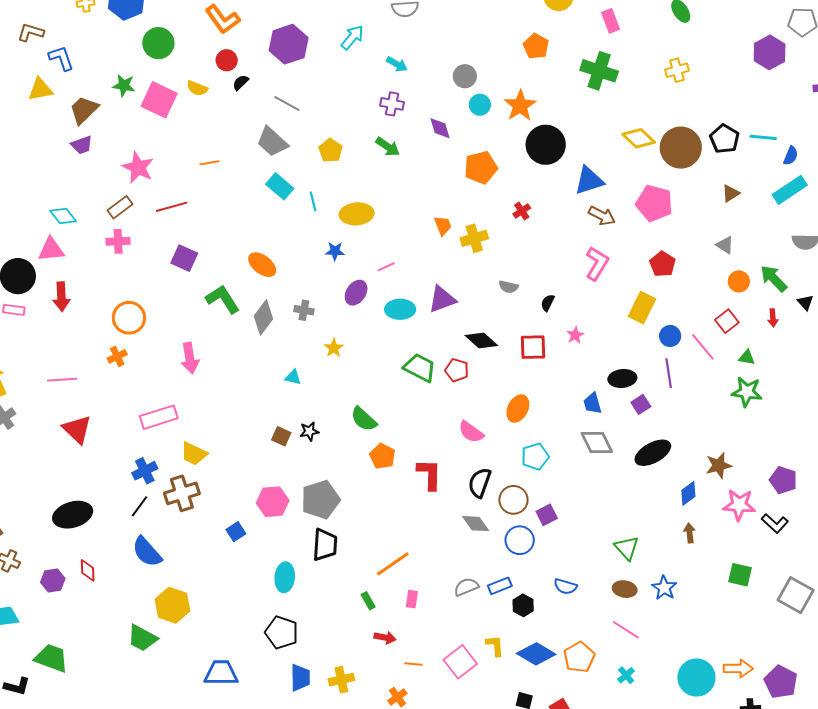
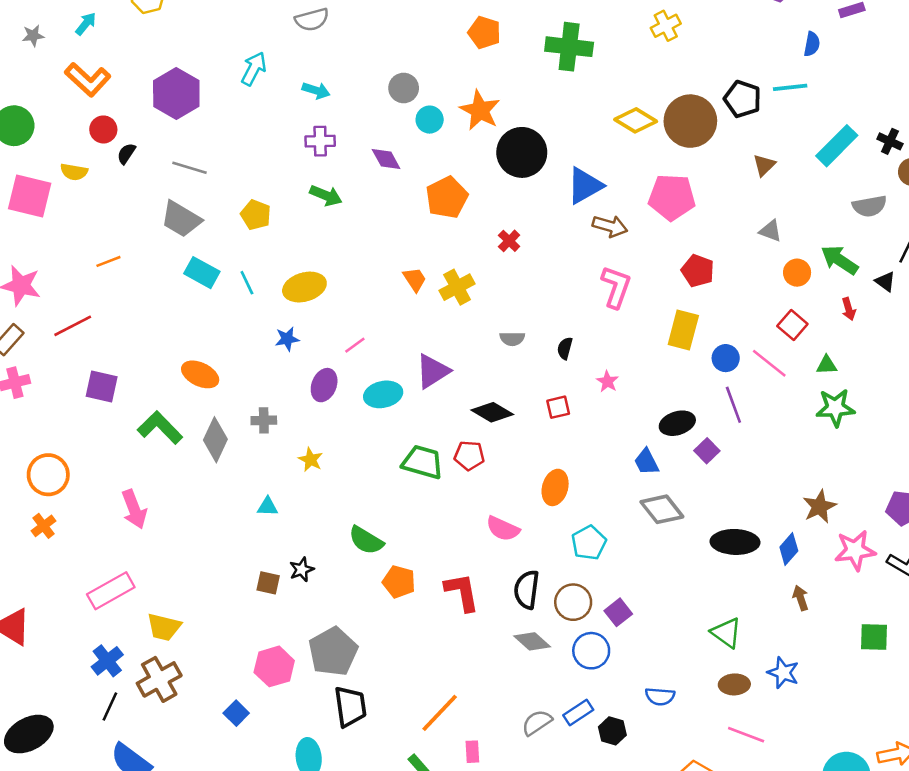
blue semicircle: (791, 156) -> (812, 44), moved
red square: (533, 347) -> (558, 407), size x0.7
black ellipse: (653, 453) -> (735, 542), moved, turned 42

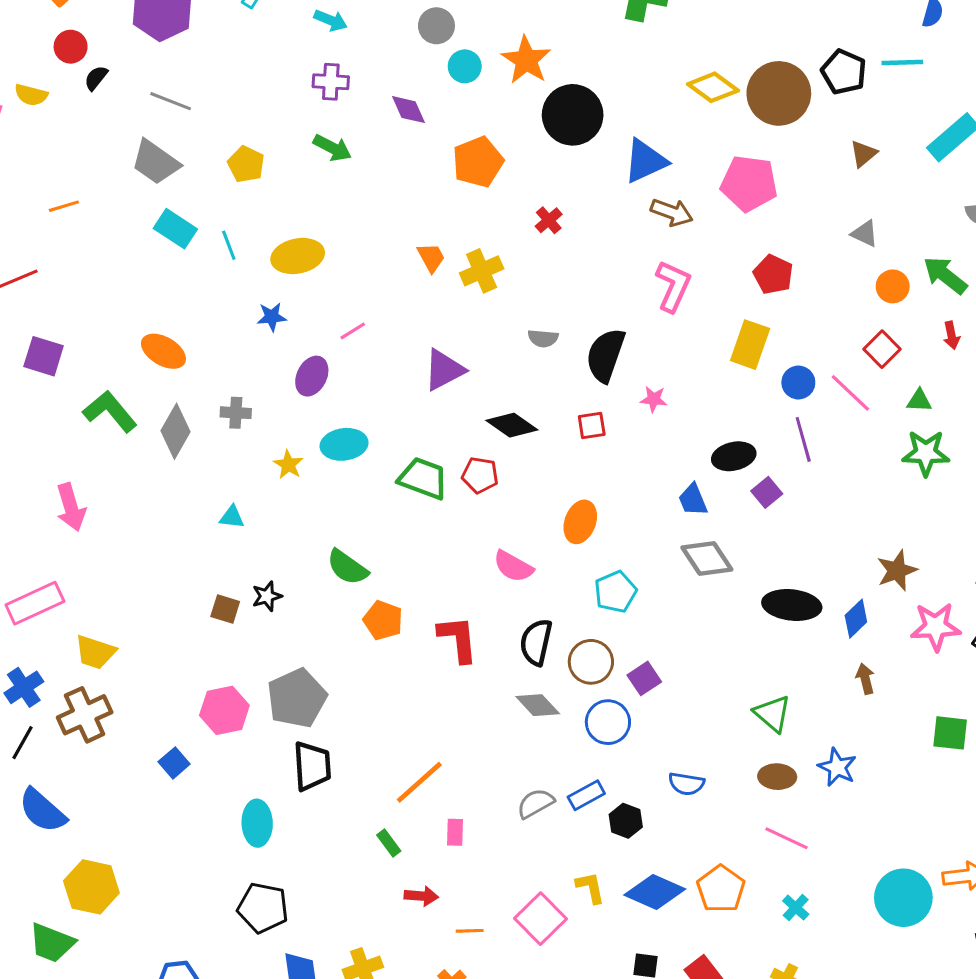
black semicircle: (565, 348) -> (606, 355), size x2.0
pink star: (607, 381) -> (654, 399), turned -30
cyan ellipse: (383, 394) -> (344, 444), moved

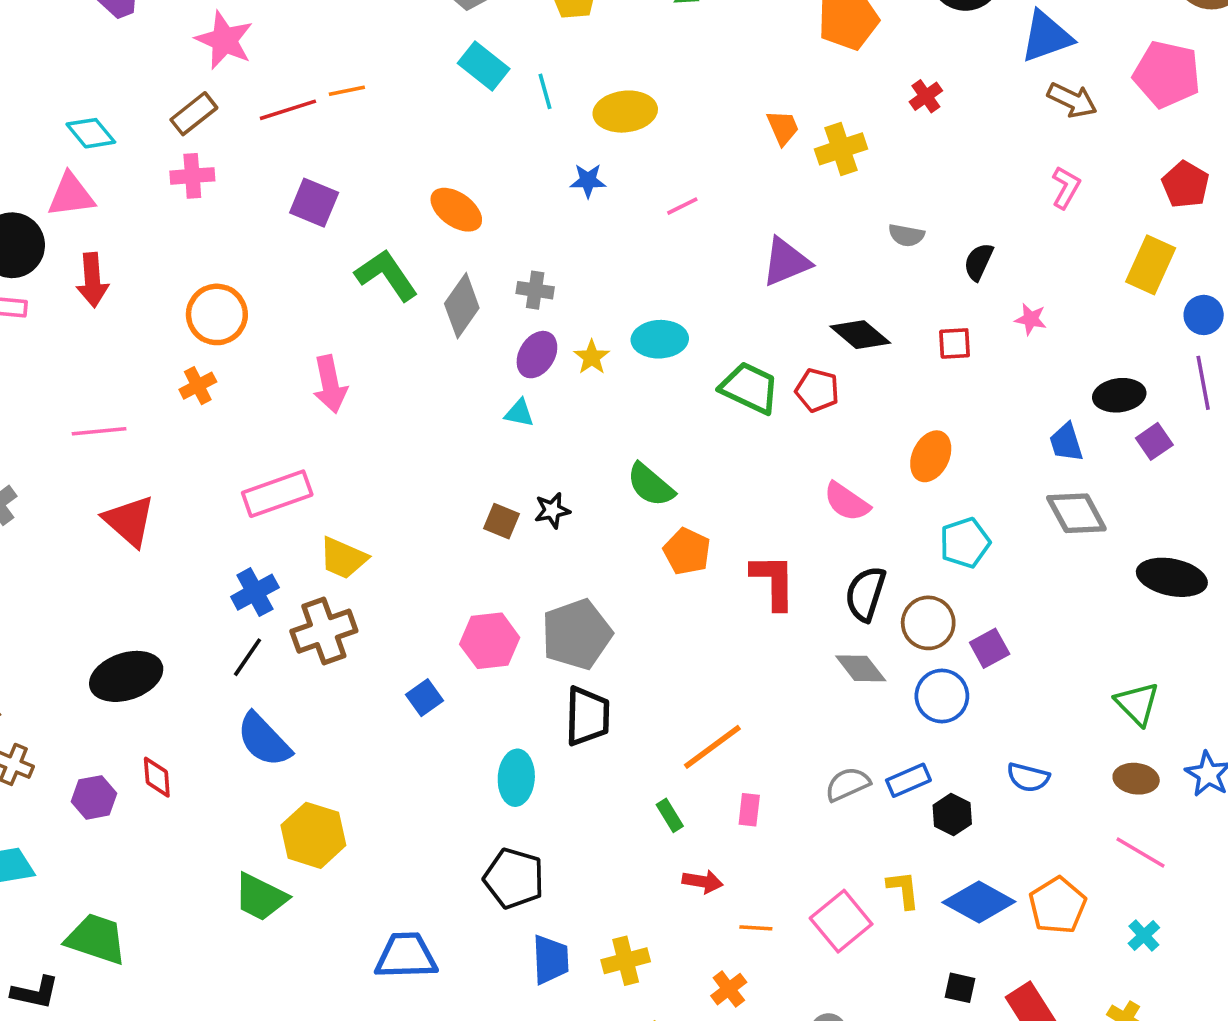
orange line: (64, 206) -> (347, 91), moved
pink L-shape: (673, 286) -> (1066, 187), size x0.7
black semicircle: (606, 355) -> (979, 262), size x0.6
purple ellipse: (312, 376) -> (537, 355), moved

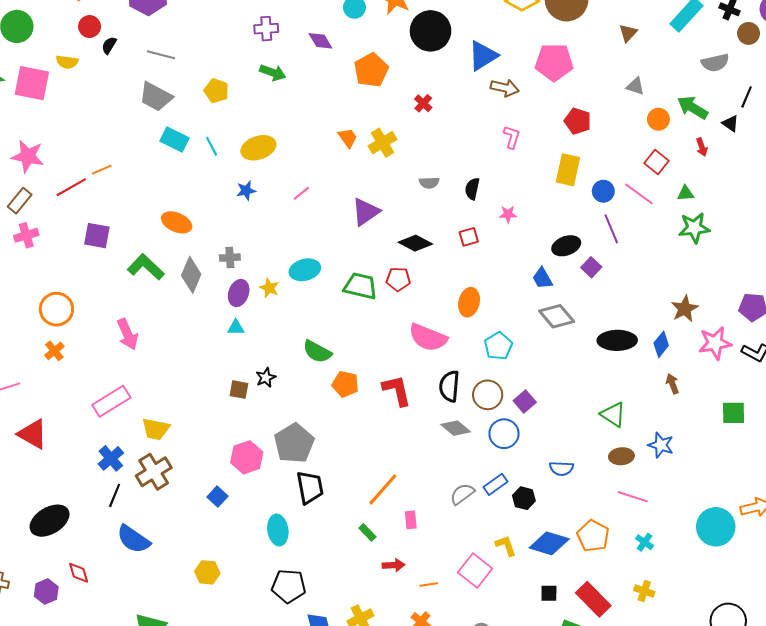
pink semicircle: (847, 502) -> (428, 337), size x1.4
yellow hexagon: (313, 835) -> (207, 572), moved, size x0.7

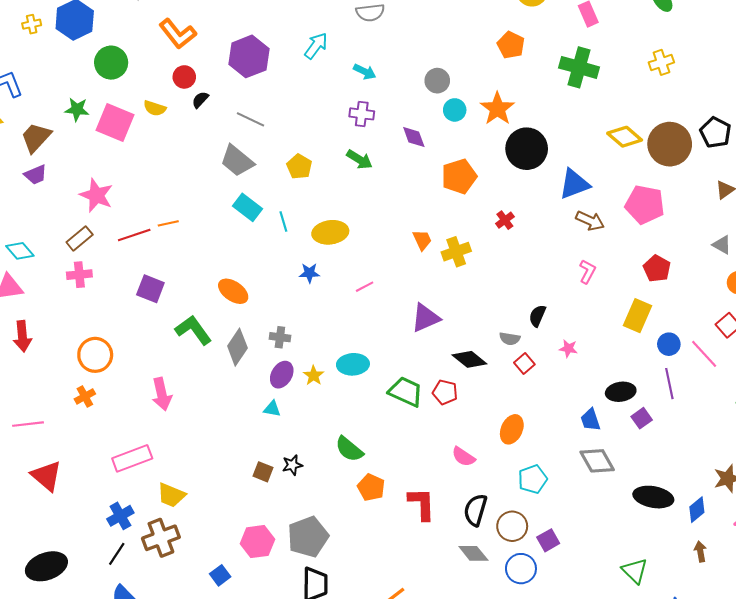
gray semicircle: (429, 183) -> (510, 339), moved
red square: (469, 237) -> (524, 363), turned -36
pink semicircle: (428, 337) -> (463, 457), size x0.6

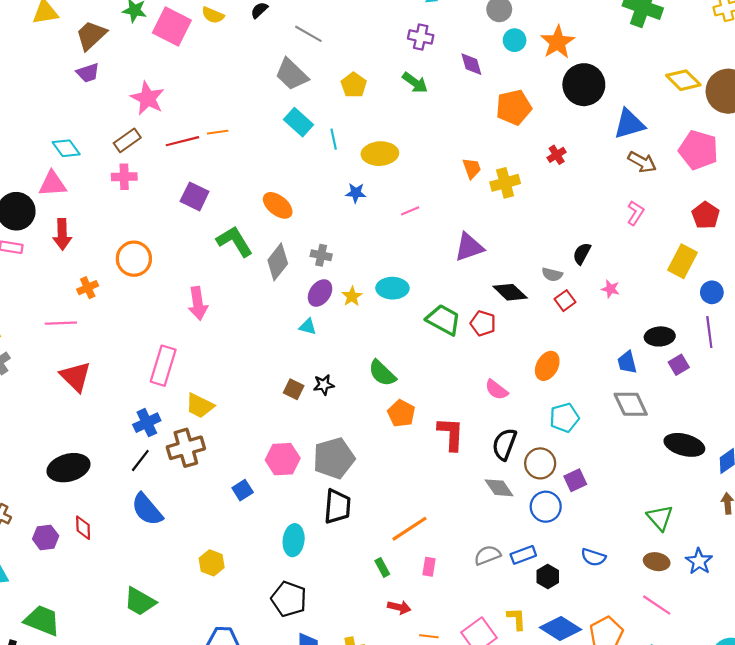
orange cross: (85, 396) -> (88, 288), moved
pink rectangle: (132, 458) -> (163, 366), turned -57

